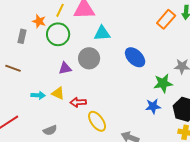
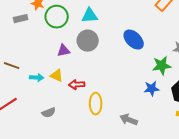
cyan triangle: (102, 33) -> (90, 16), moved
gray rectangle: (22, 36) -> (21, 19), turned 64
brown line: (13, 68) -> (12, 66), moved
yellow ellipse: (97, 121) -> (96, 104), turned 35

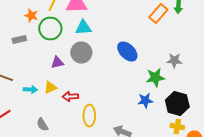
gray rectangle: (21, 19) -> (19, 40), moved
yellow triangle: (57, 76) -> (50, 88), turned -48
gray semicircle: (49, 113) -> (42, 124), turned 80

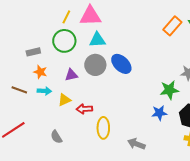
orange star: (31, 16) -> (40, 72), moved
blue ellipse: (127, 52) -> (121, 64), moved
cyan arrow: (30, 90) -> (44, 91), moved

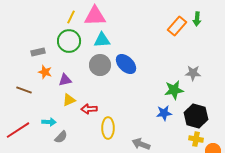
purple triangle: (71, 75) -> (65, 80), moved
cyan arrow: (44, 91) -> (49, 122), moved
gray semicircle: (56, 137) -> (61, 137), turned -104

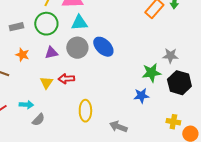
gray rectangle: (38, 52) -> (16, 27), moved
purple triangle: (65, 80) -> (51, 53), moved
yellow triangle: (69, 100) -> (46, 83), turned -32
red arrow: (89, 109) -> (66, 79), moved
black hexagon: (196, 116) -> (179, 83), moved

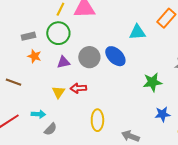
cyan triangle: (79, 23) -> (137, 32), moved
orange star: (22, 55) -> (34, 56), moved
green star: (151, 73) -> (152, 82), moved
blue star: (141, 96) -> (162, 114), moved

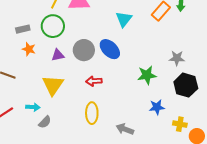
cyan triangle: (137, 32) -> (124, 19), moved, turned -48
red arrow: (78, 88) -> (94, 81), moved
yellow triangle: (58, 92) -> (53, 85), size x1.6

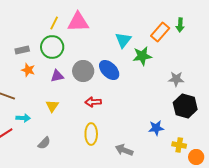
green star: (147, 75) -> (142, 56), moved
yellow triangle: (53, 85) -> (52, 106), size x0.6
cyan arrow: (33, 107) -> (23, 118), moved

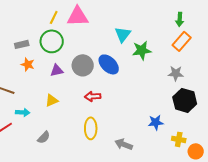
orange rectangle: (160, 32) -> (182, 41), moved
yellow triangle: (52, 106) -> (52, 100), turned 32

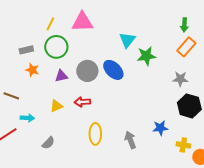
yellow line: (54, 17) -> (50, 24), moved
red arrow: (93, 96) -> (82, 102), moved
gray arrow: (124, 144) -> (130, 140), moved, turned 48

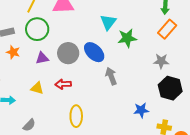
yellow triangle: (56, 106) -> (37, 88), turned 40
gray arrow: (130, 140) -> (111, 76), moved

